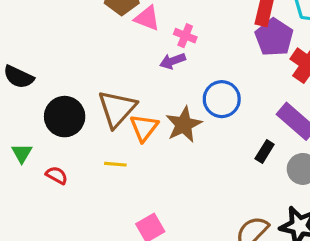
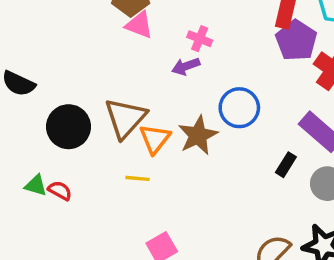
pink triangle: (147, 18) -> (139, 25), moved
green triangle: (22, 153) -> (36, 185), moved, turned -45
yellow line: (115, 164) -> (138, 178), moved

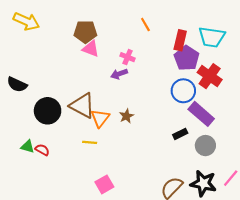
blue circle: (239, 108) -> (183, 91), moved
brown triangle: (125, 118) -> (82, 106), turned -44
brown star: (198, 135) -> (126, 116), size x0.6
black rectangle: (286, 165) -> (180, 134), turned 32

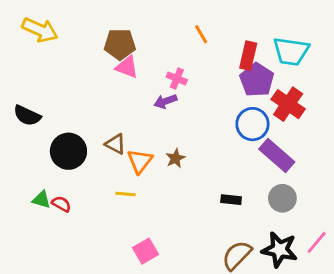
brown triangle: (82, 106) -> (116, 144), size x0.6
black rectangle: (180, 134) -> (231, 200), moved, turned 32

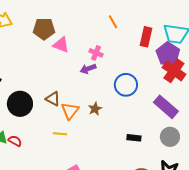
brown pentagon: (120, 44) -> (44, 29), moved
purple pentagon: (257, 80) -> (168, 54), moved
blue circle: (252, 124) -> (126, 85), moved

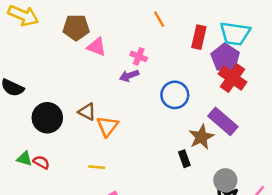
brown star: (95, 109) -> (201, 137), moved, size x1.5
yellow line: (60, 134) -> (97, 167), moved
gray circle: (170, 137) -> (225, 180), moved
black rectangle: (134, 138) -> (184, 159), turned 64

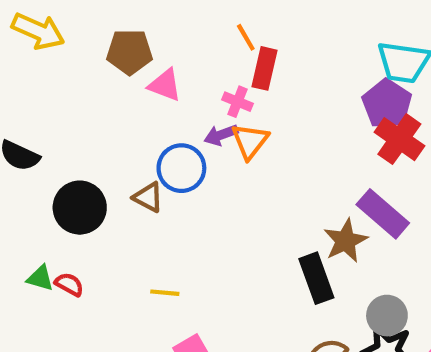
orange line: (159, 19) -> (246, 37), moved
red rectangle: (199, 37) -> (264, 68), moved
blue circle: (175, 95) -> (181, 168), moved
orange triangle: (107, 126) -> (250, 141), moved
black rectangle: (184, 159) -> (316, 278), size x1.6

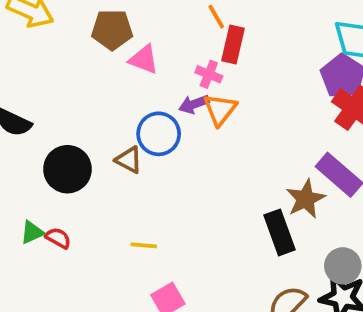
green triangle: (40, 278) -> (32, 232), turned -40

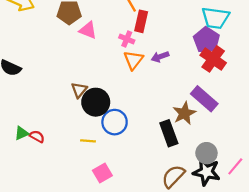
purple arrow: (194, 104) -> (160, 57), moved
blue circle: (159, 134) -> (115, 122), moved
brown triangle: (129, 160) -> (79, 90), turned 42
black circle: (67, 169) -> (96, 102), moved

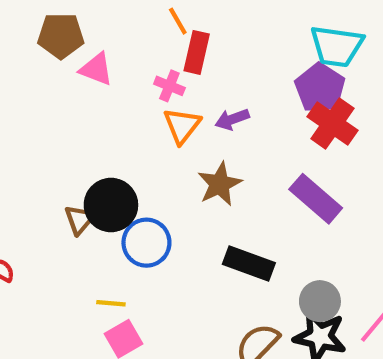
brown triangle: (79, 90) -> (80, 220), moved
brown star: (184, 113) -> (220, 184), moved
black rectangle: (169, 133) -> (249, 264), turned -50
yellow line: (88, 141) -> (111, 303), moved

